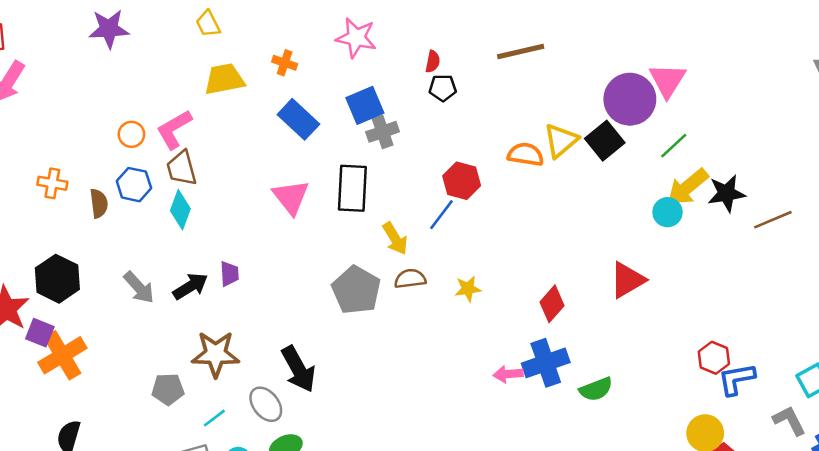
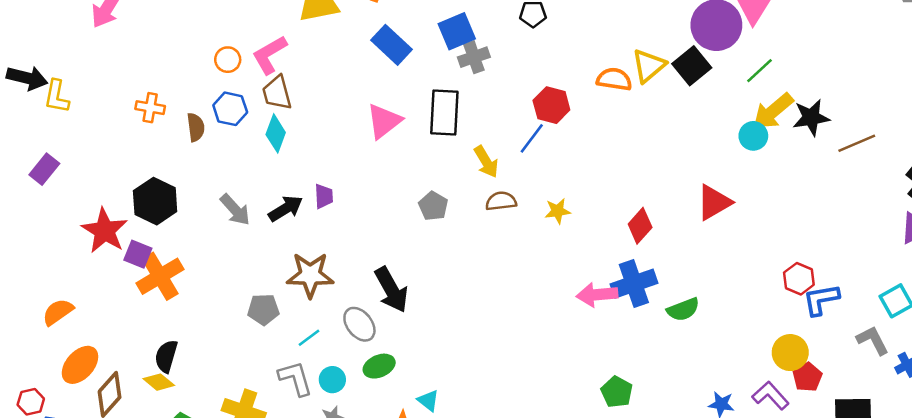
pink triangle: (291, 197) -> (384, 121), turned 30
gray pentagon: (356, 290) -> (433, 206), moved, size x0.6
pink arrow: (508, 374) -> (597, 295), size x1.4

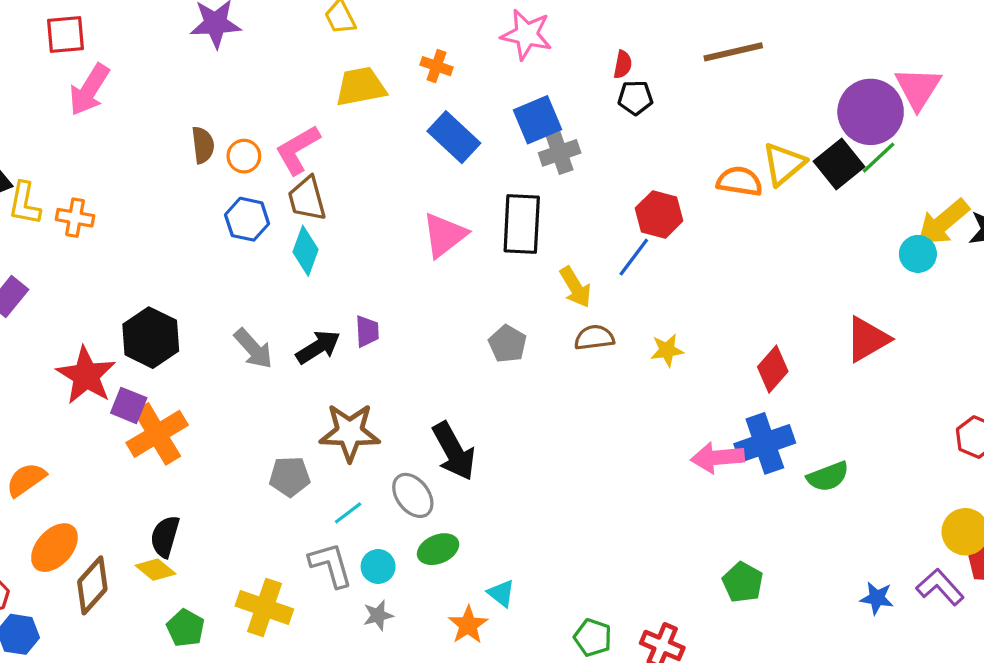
green line: (759, 71) -> (878, 158), moved
orange cross: (150, 108) -> (75, 218), moved
brown semicircle: (196, 127) -> (203, 145), moved

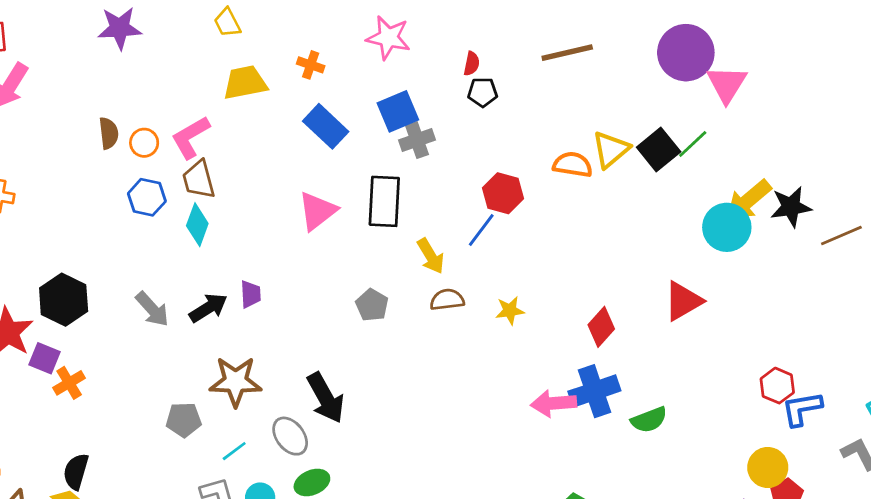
purple circle: (871, 112) -> (686, 53), moved
cyan circle: (918, 254) -> (727, 227), size x1.5
orange cross: (157, 434) -> (69, 383), size x0.6

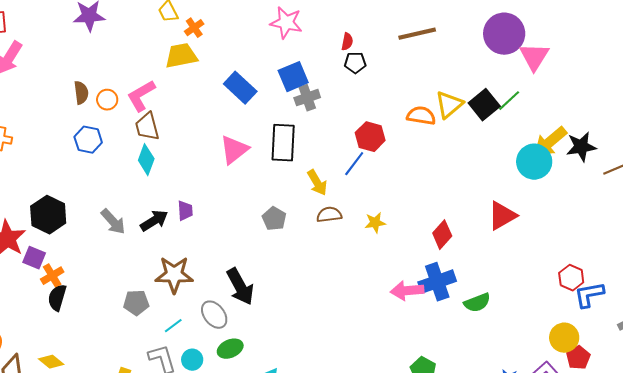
orange cross: (311, 65) -> (194, 28), moved, turned 36
blue hexagon: (147, 197) -> (88, 140), moved
black semicircle: (76, 472) -> (57, 298), moved

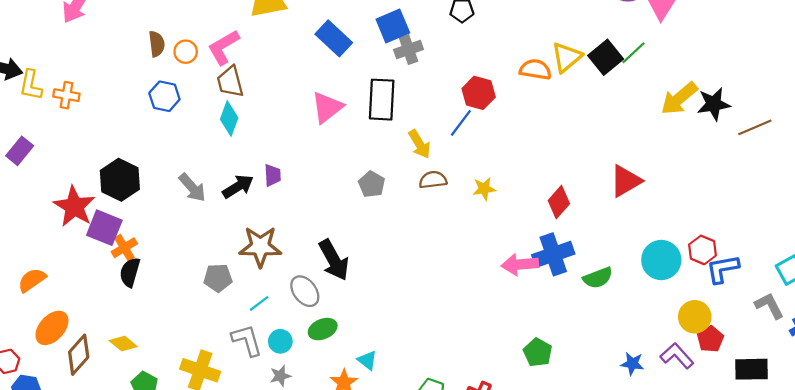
cyan circle: (534, 162) -> (661, 260), moved
purple square: (34, 258) -> (104, 228), size x1.4

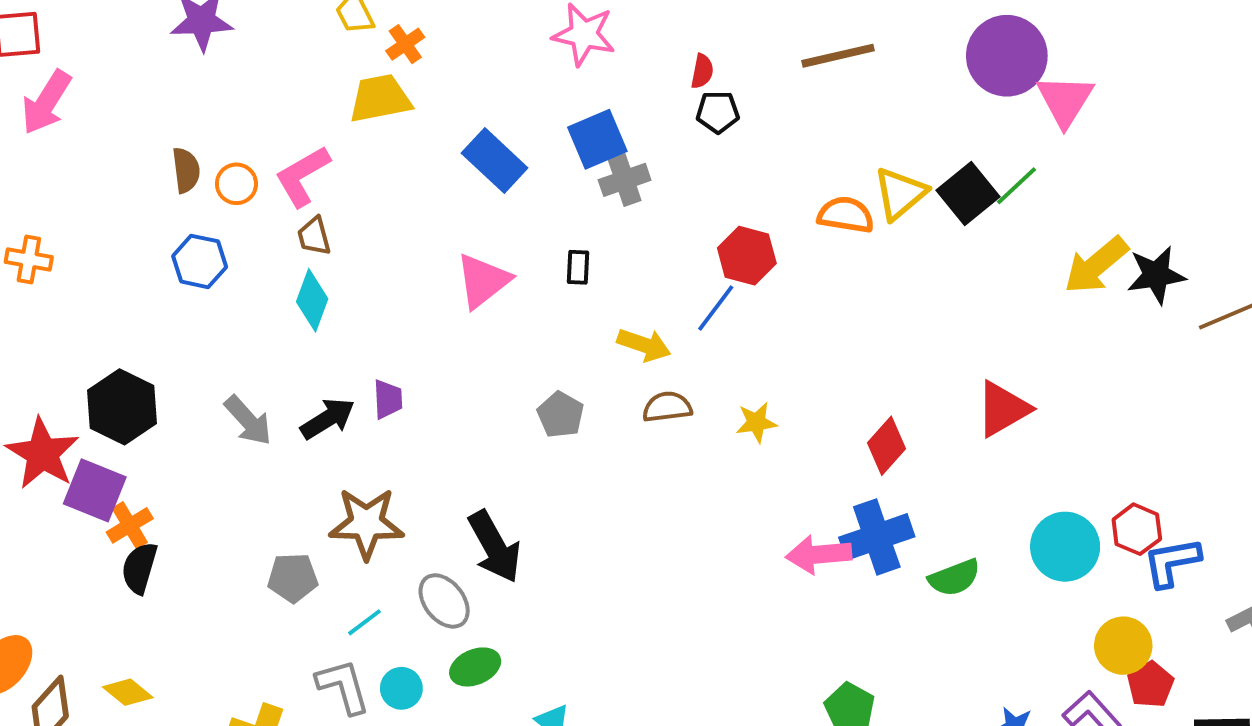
brown trapezoid: (230, 82) -> (314, 236), size x0.7
black rectangle: (382, 100) -> (578, 267), size x0.5
yellow arrow: (420, 144) -> (644, 345), turned -40

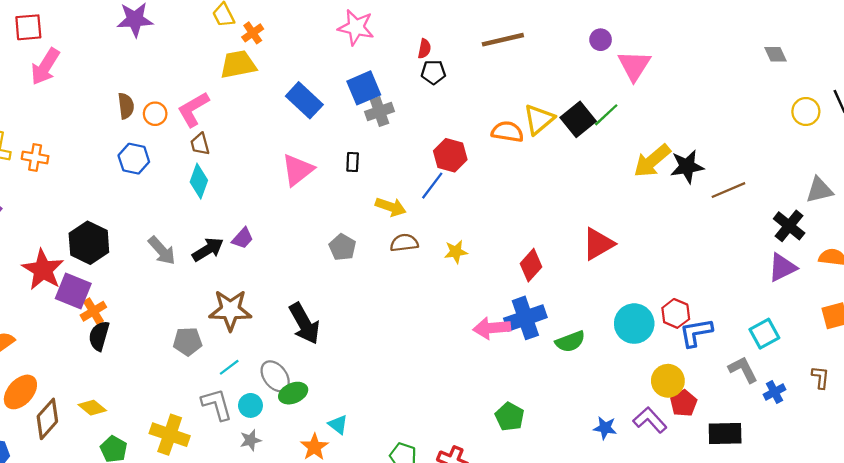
purple circle: (1007, 56) -> (601, 40), size x0.5
purple trapezoid: (388, 399) -> (243, 238), turned 45
gray ellipse: (444, 601) -> (275, 376), moved

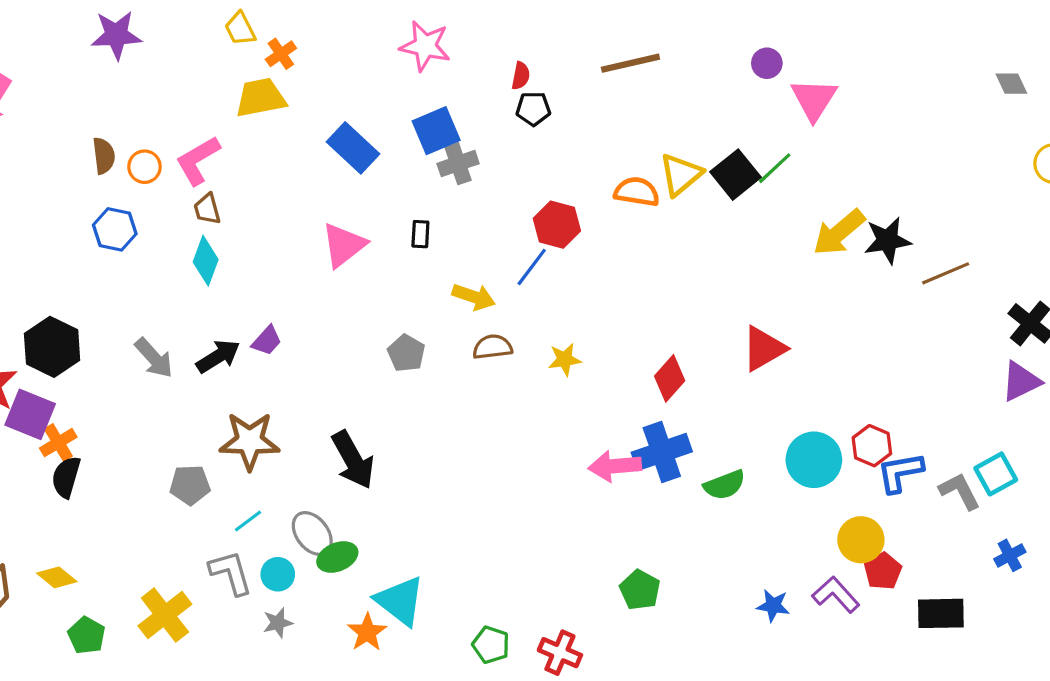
gray L-shape: (743, 370) -> (960, 491), moved
cyan triangle: (338, 425) -> (400, 601), size x1.8
yellow cross: (170, 435) -> (165, 615), turned 33

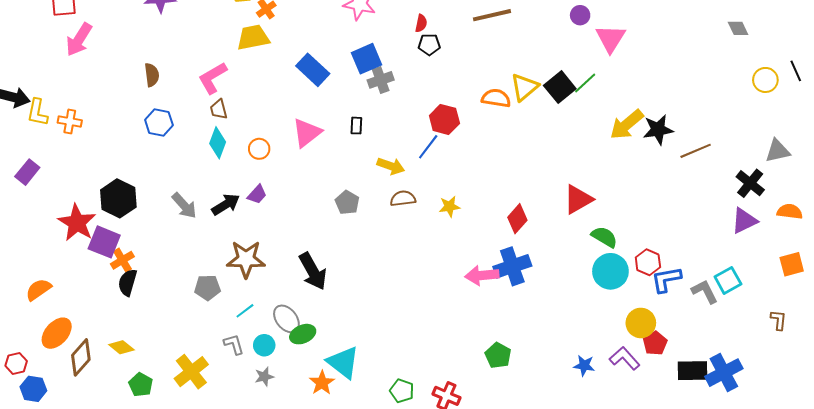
orange circle: (145, 167) -> (259, 149), moved
green semicircle: (725, 485) -> (604, 237), moved, turned -128
blue cross: (1010, 555) -> (724, 373), moved, size x1.8
gray L-shape: (231, 573) -> (234, 344), size x0.7

